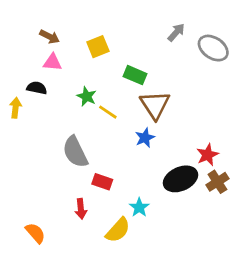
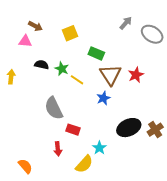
pink triangle: (52, 62) -> (25, 41), moved
black semicircle: (37, 88) -> (42, 65), moved
red star: (208, 155) -> (136, 75), moved

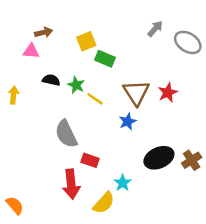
brown arrow: (35, 26) -> (44, 32), turned -40
green rectangle: (96, 53) -> (105, 59), moved
red arrow: (58, 149) -> (71, 184), size x1.6
orange semicircle: (25, 166) -> (15, 205), moved

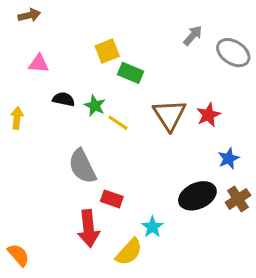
brown arrow: (44, 32) -> (29, 15), moved
blue star: (128, 121) -> (229, 158), moved

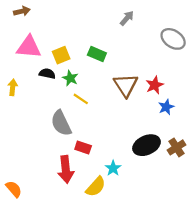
gray arrow: (193, 35) -> (127, 18), moved
yellow square: (107, 51) -> (61, 55), moved
pink triangle: (39, 64) -> (29, 47), size x1.6
yellow line: (118, 123) -> (81, 99), moved
blue star: (229, 158) -> (166, 107), moved

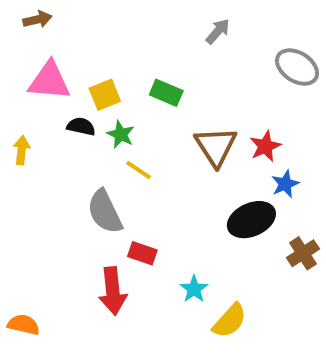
black ellipse: (147, 145) -> (251, 220), moved
yellow semicircle: (96, 187) -> (230, 321), moved
orange semicircle: (14, 189) -> (24, 325), turned -36

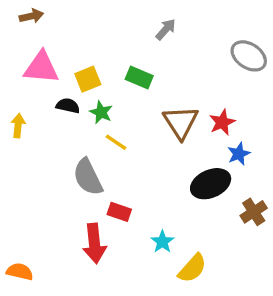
gray arrow: (218, 31) -> (166, 29), moved

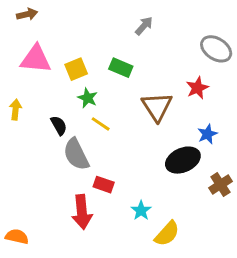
black semicircle: (68, 106) -> (59, 125), moved, turned 48
red star: (222, 122) -> (197, 88), moved

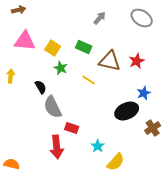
gray ellipse: (216, 49) -> (142, 18), moved
yellow square: (76, 69) -> (53, 48), turned -35
brown triangle: (157, 107) -> (110, 61), moved, turned -45
yellow line: (101, 124) -> (89, 80), moved

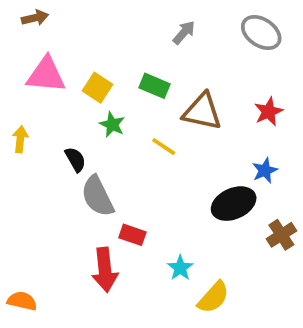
red star: (137, 61) -> (269, 112), moved

